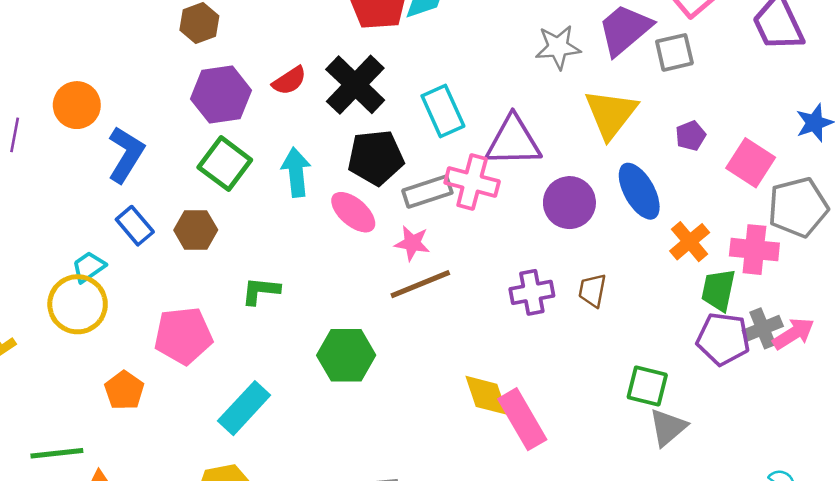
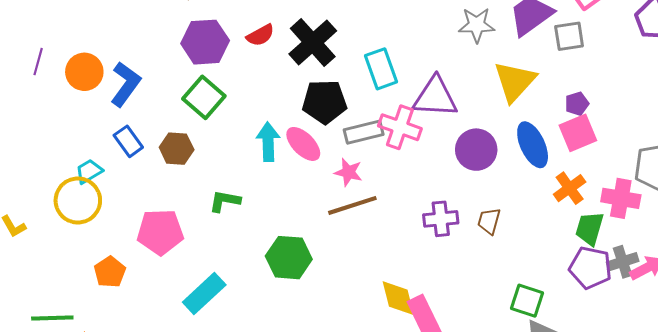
orange circle: (77, 105) -> (84, 72), moved
pink square: (751, 163) -> (578, 133), moved, turned 30
cyan arrow: (296, 172) -> (268, 142), moved

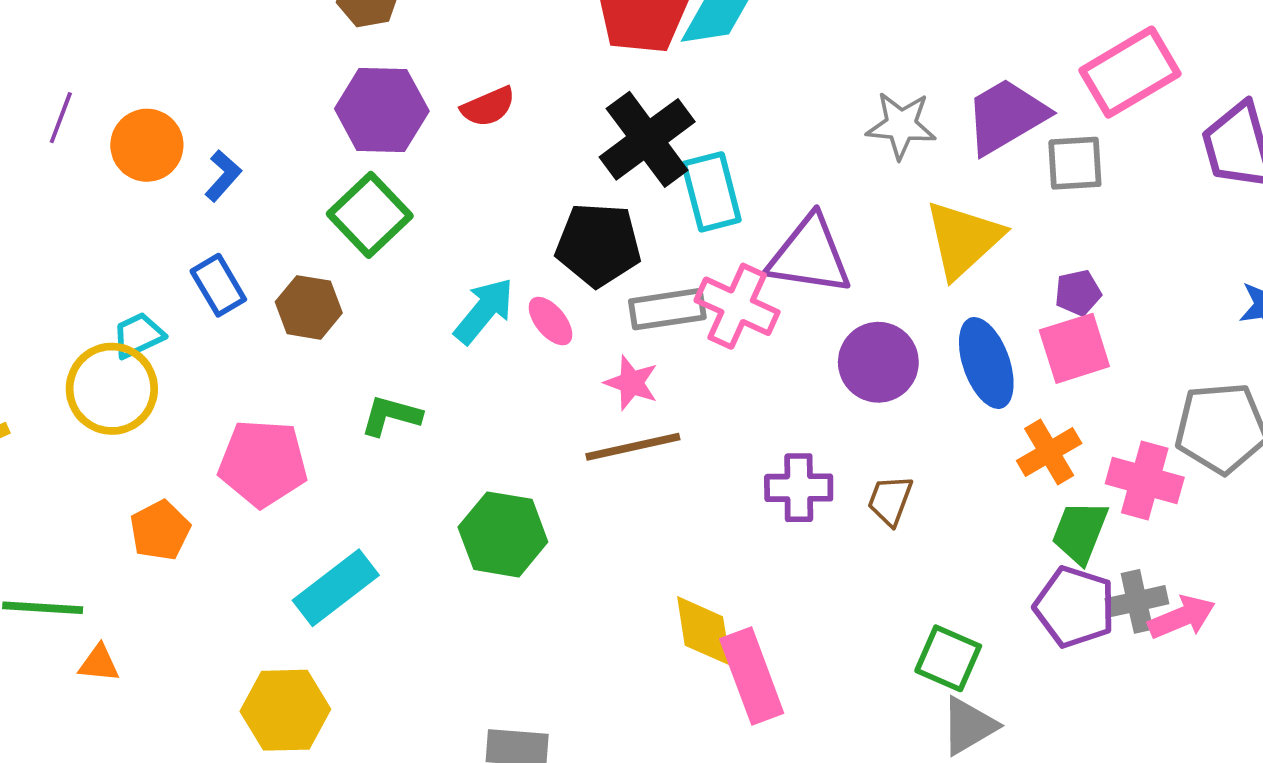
black cross: (313, 42) -> (647, 139), moved
blue L-shape: (126, 84) -> (223, 176), size x0.6
cyan arrow: (268, 142) -> (484, 311), turned 36
pink ellipse: (303, 144) -> (550, 321), size x0.7

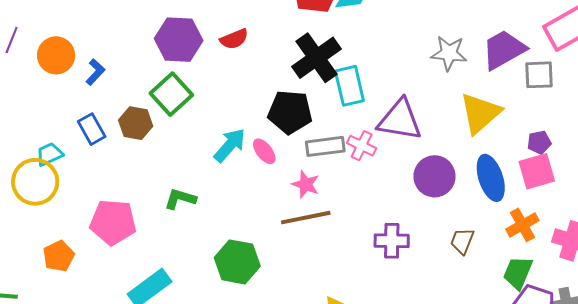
pink cross: (737, 306) -> (362, 146), size x0.7
brown hexagon: (309, 307) -> (136, 123), moved
brown trapezoid: (890, 500) -> (462, 241), moved
green trapezoid: (1080, 532) -> (518, 273), moved

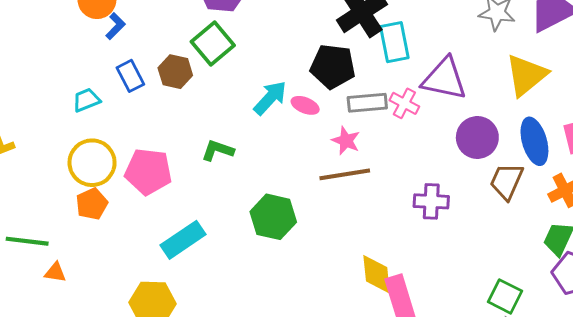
blue L-shape: (95, 72) -> (115, 26), moved
pink ellipse: (264, 151) -> (305, 105), turned -32
yellow circle: (35, 182) -> (92, 163), moved
brown trapezoid: (462, 241) -> (507, 181), moved, size x1.4

